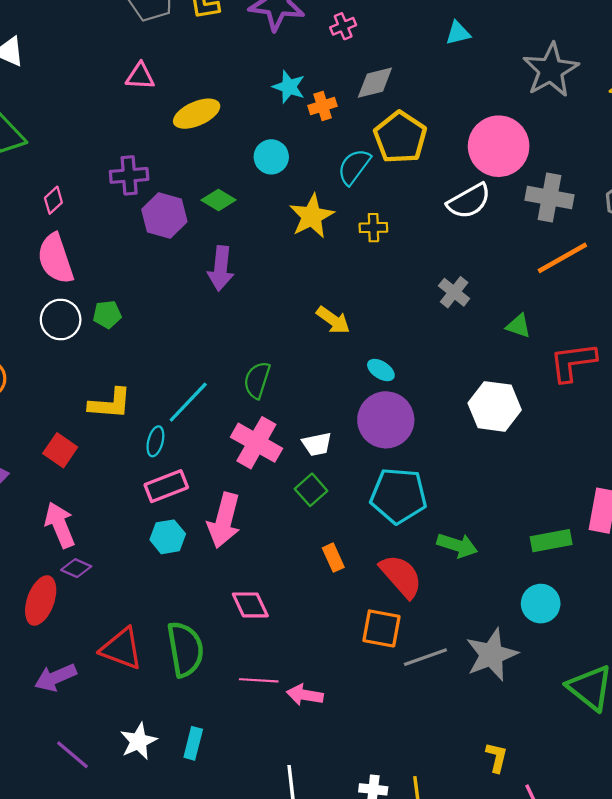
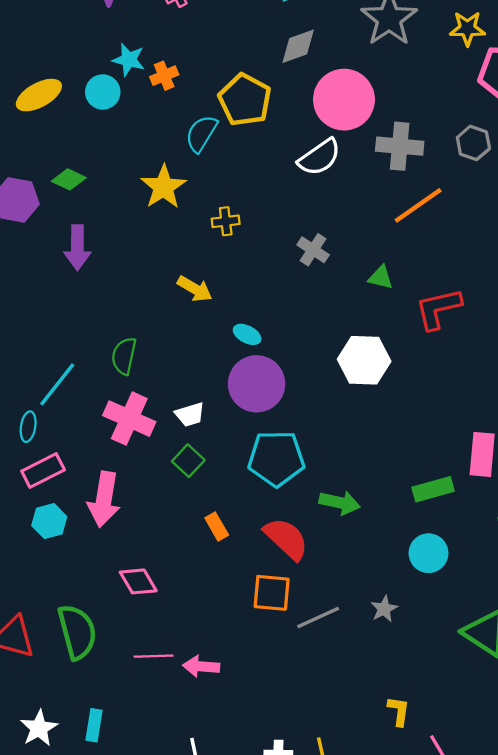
gray diamond: (375, 83) -> (298, 46), moved
cyan circle: (271, 157) -> (103, 92), moved
yellow cross: (373, 228) -> (226, 221), moved
gray star: (492, 655) -> (384, 609), size x0.5

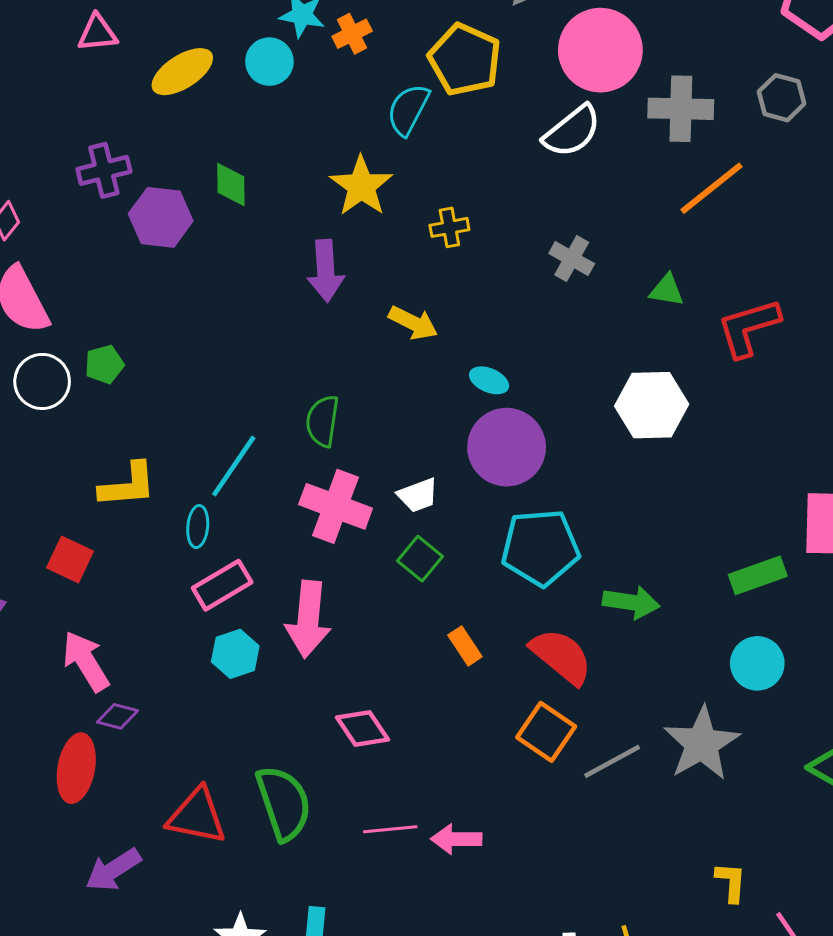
green diamond: (69, 179) -> (231, 184), turned 68
purple arrow: (77, 248) -> (326, 271), moved
orange square: (272, 593) -> (546, 732), turned 33
gray star: (384, 609) -> (702, 744), size x2.0

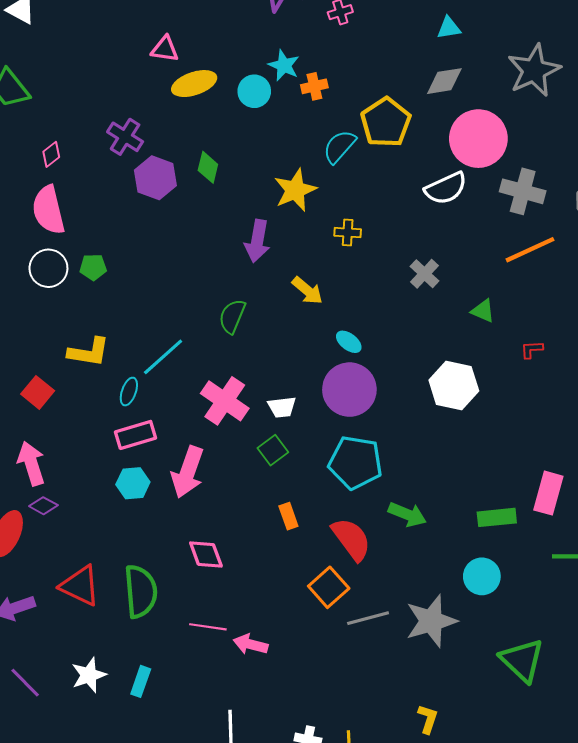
pink triangle: (97, 33) -> (165, 49), moved
purple cross: (104, 170) -> (125, 137), turned 32
red L-shape: (748, 328) -> (532, 350), size x0.5
green semicircle: (323, 421) -> (232, 316), moved

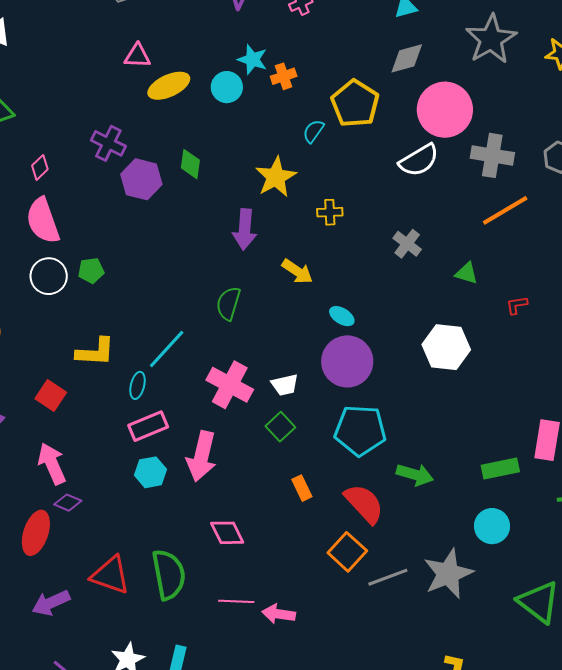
cyan semicircle: (339, 147) -> (313, 131), size x0.7

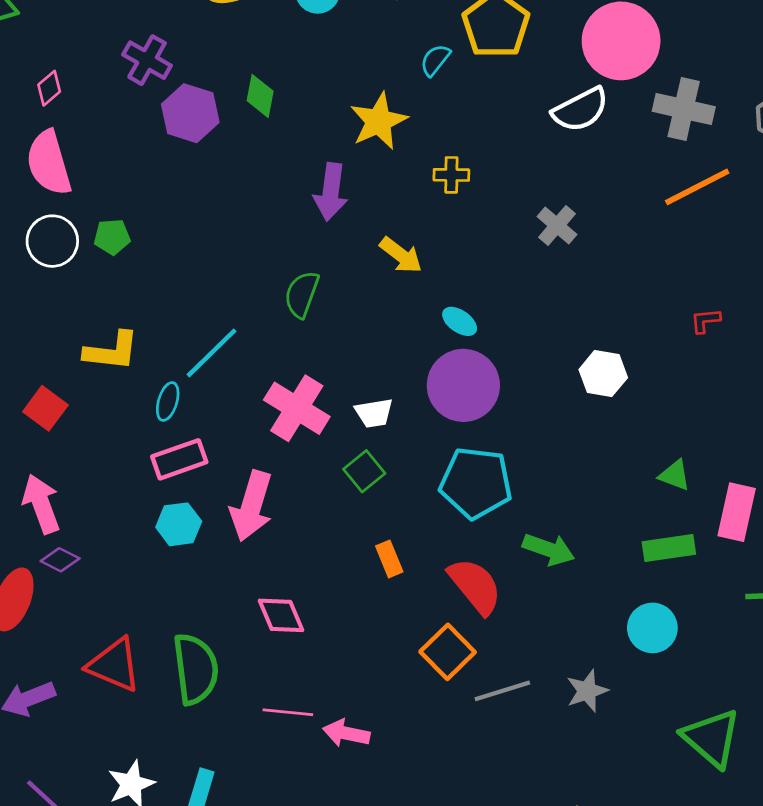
green triangle: (467, 273) -> (675, 475), moved
white hexagon: (446, 347) -> (603, 374), size x0.7
gray star: (448, 574) -> (587, 691), size x0.6

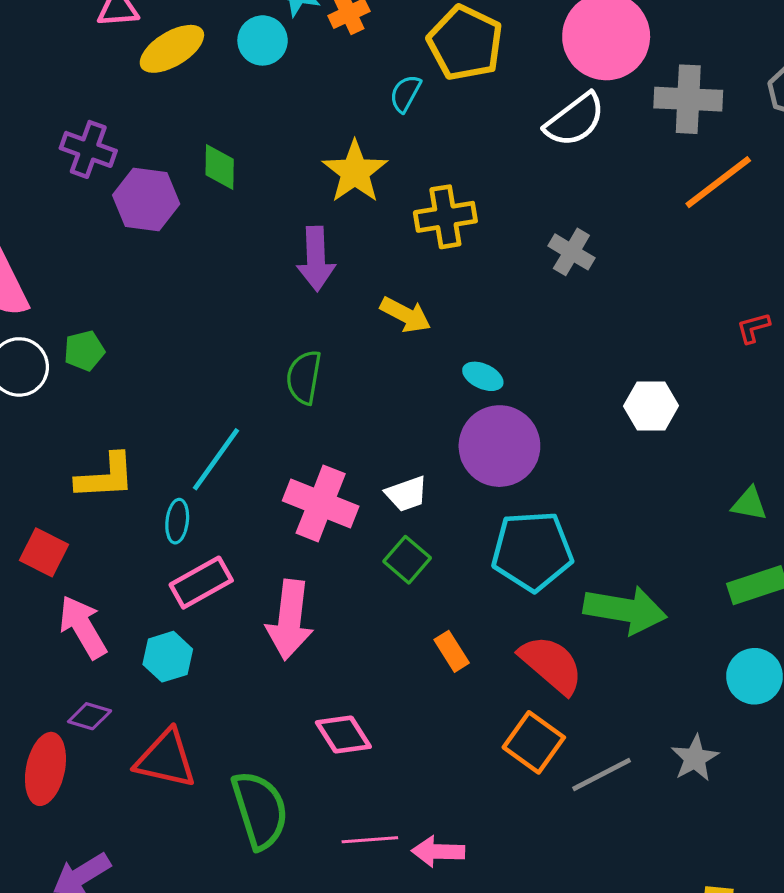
yellow cross: (451, 175) -> (445, 217), size x1.5
pink arrow: (41, 504) -> (83, 627), moved
cyan hexagon: (179, 524) -> (168, 657), moved
green arrow: (549, 549) -> (625, 610), size x1.4
red triangle: (114, 665) -> (166, 759), moved

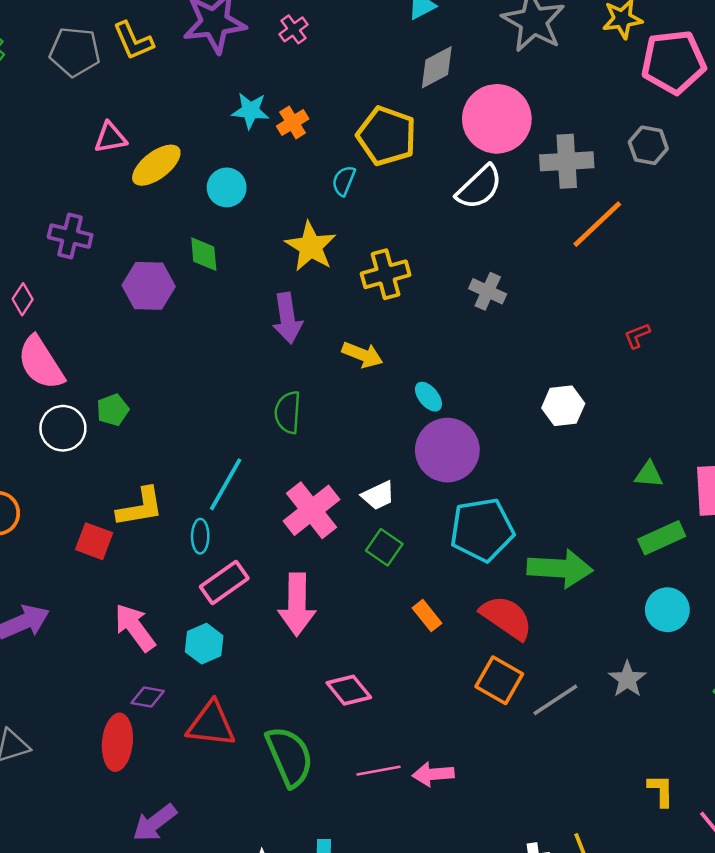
cyan circle: (263, 40) -> (227, 187), moved
purple cross: (88, 149) -> (70, 236), moved
cyan ellipse: (483, 376) -> (428, 397), turned 32
pink cross: (321, 503) -> (312, 510), turned 36
red square: (44, 552) -> (94, 541), moved

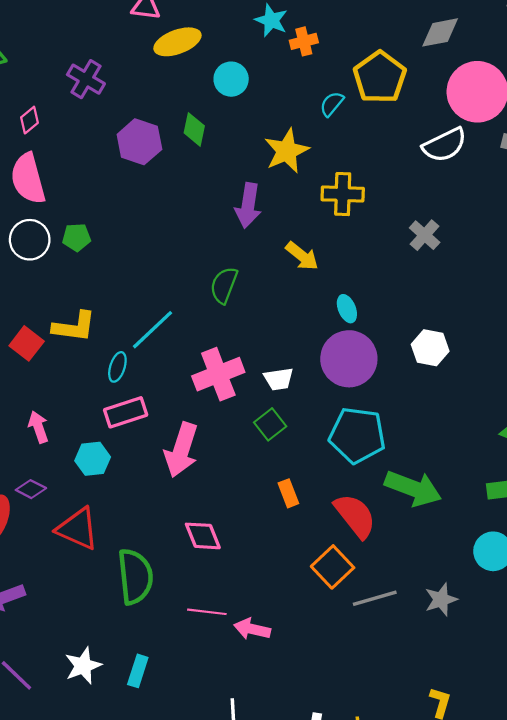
white hexagon: (563, 406) -> (430, 348), moved
pink arrow: (135, 627) -> (38, 427), size x0.7

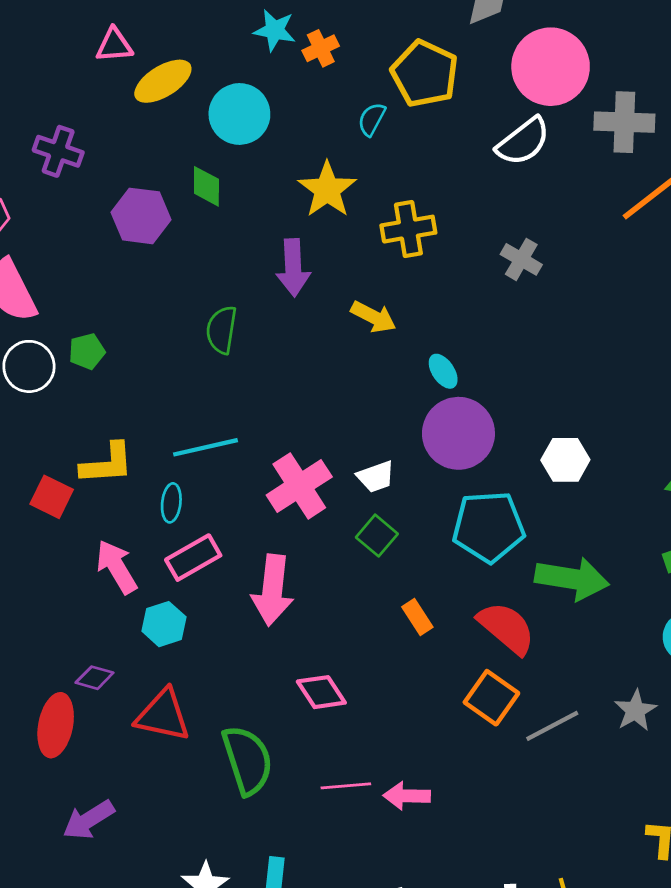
cyan circle: (231, 79) -> (239, 114), size x1.4
green semicircle: (224, 285) -> (222, 330), moved
cyan line: (152, 330) -> (205, 447), turned 42
white hexagon: (430, 348) -> (565, 460), moved
pink arrow: (38, 427) -> (117, 567), moved, size x1.4

